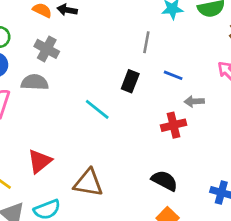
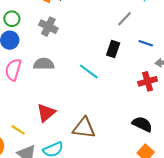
gray line: (146, 42) -> (124, 19), turned 35
gray semicircle: (35, 82) -> (44, 64), moved

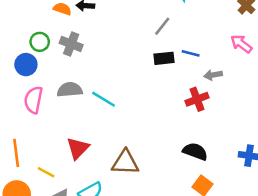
green circle: (12, 19) -> (40, 42), moved
black rectangle: (113, 49) -> (164, 58), moved, turned 70
cyan line: (89, 71) -> (103, 99), moved

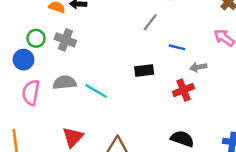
black rectangle: (164, 58) -> (144, 70), moved

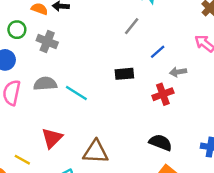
green circle: (36, 38) -> (17, 30), moved
blue line: (177, 47) -> (158, 52), turned -56

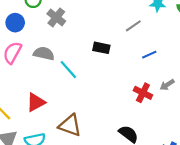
gray arrow: (178, 72) -> (167, 85), moved, turned -40
black rectangle: (124, 74) -> (101, 48), moved
red cross: (163, 94) -> (143, 93), turned 30

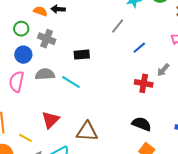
blue circle: (15, 23) -> (23, 55), moved
black rectangle: (101, 48) -> (82, 55), moved

